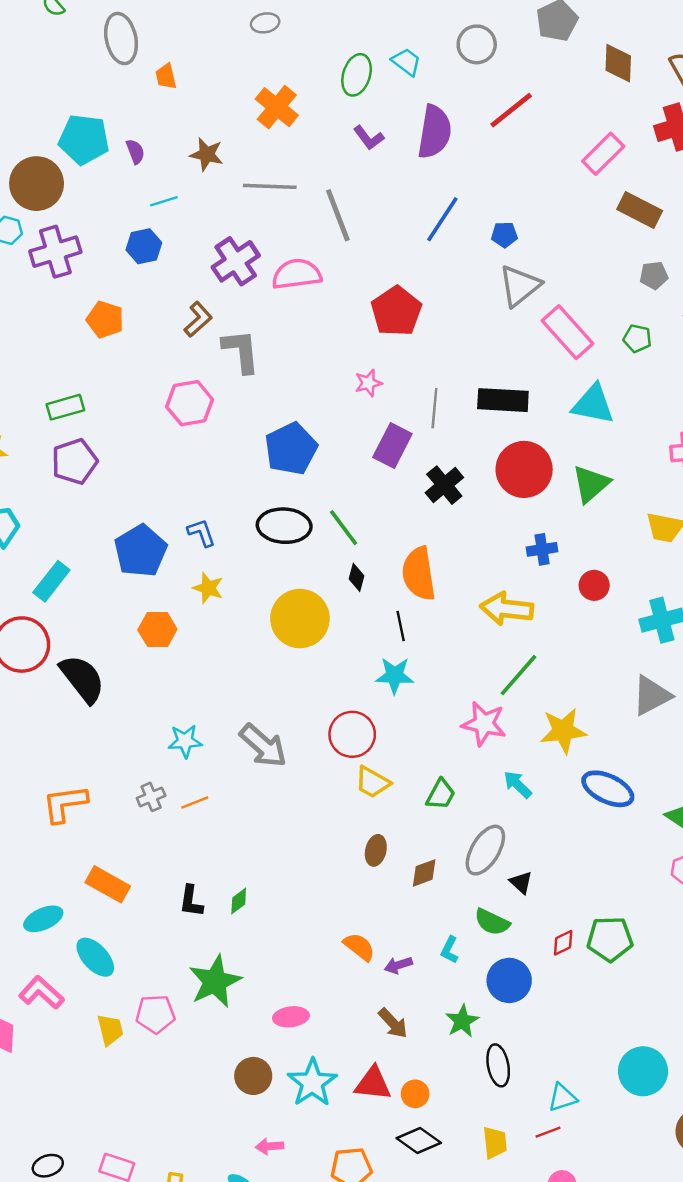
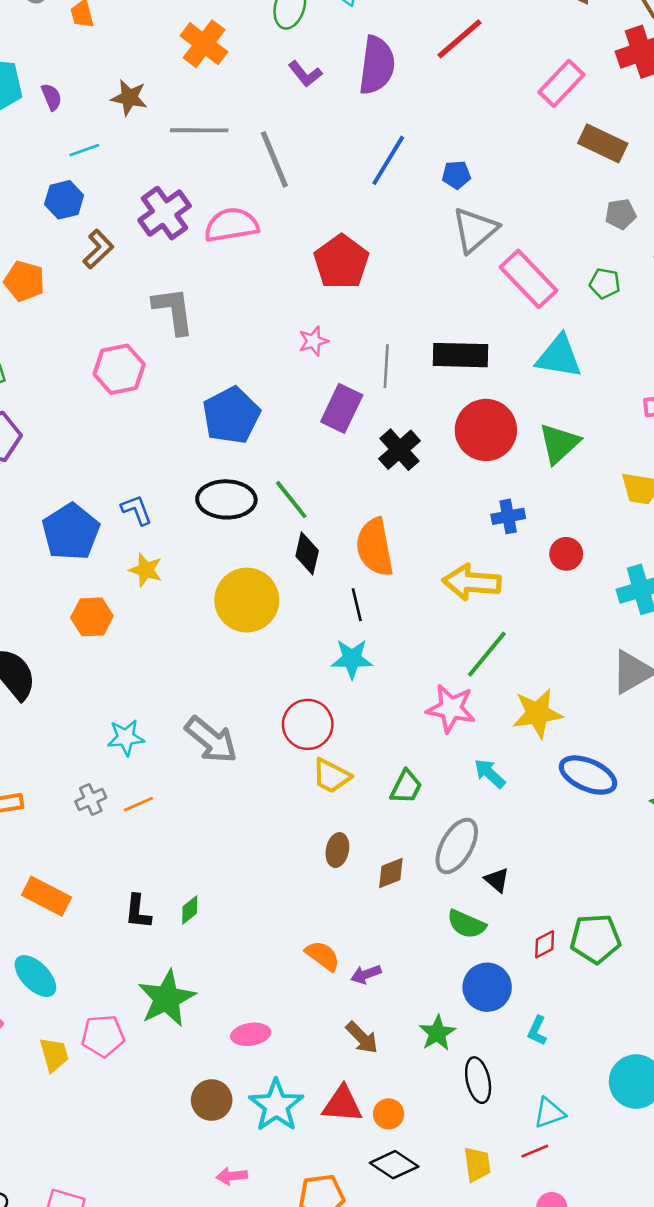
brown L-shape: (198, 319) -> (98, 249), moved
black diamond: (357, 577) -> (307, 553), size x1.4
cyan L-shape: (449, 950) -> (537, 1031), moved

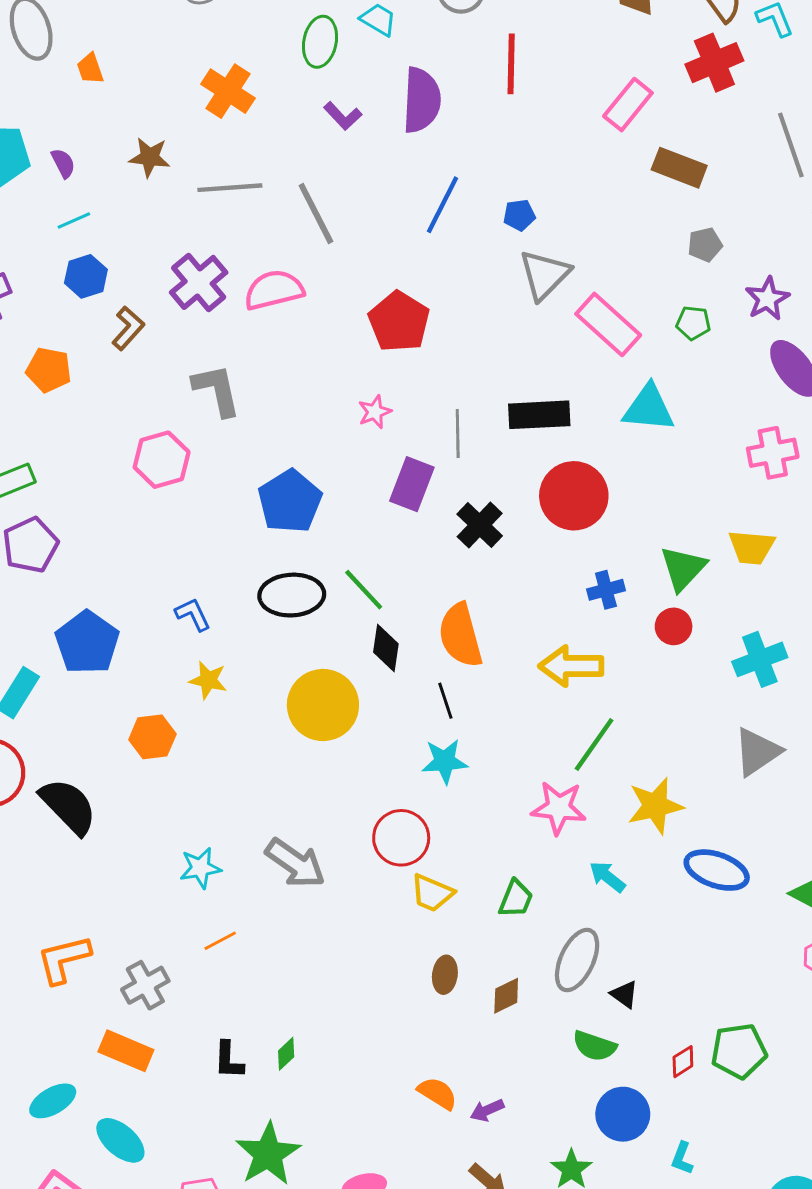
red line: (460, 39) -> (511, 64), turned -44
cyan line: (84, 150) -> (74, 221), moved
green triangle: (559, 443) -> (683, 568), moved
blue pentagon: (71, 532) -> (87, 643), moved
gray cross: (91, 800) -> (145, 985), moved, size x1.4

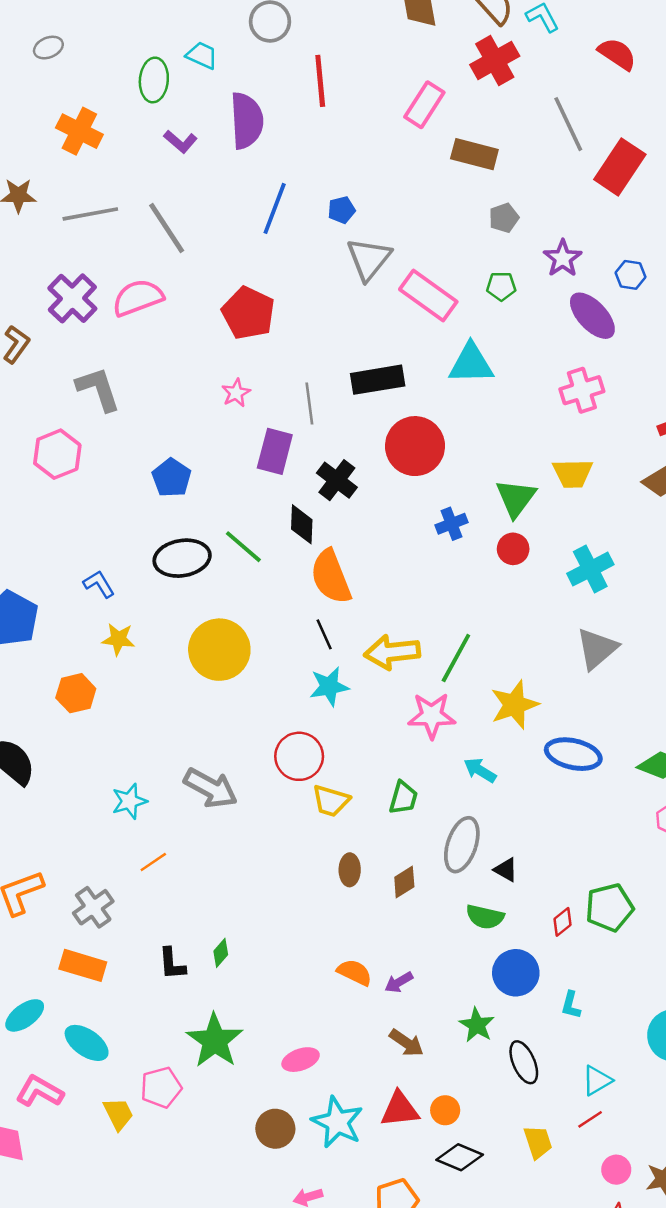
blue pentagon: (290, 501) -> (172, 478), size x0.7
black diamond: (386, 648) -> (302, 524), moved
yellow arrow: (571, 666) -> (392, 652), moved

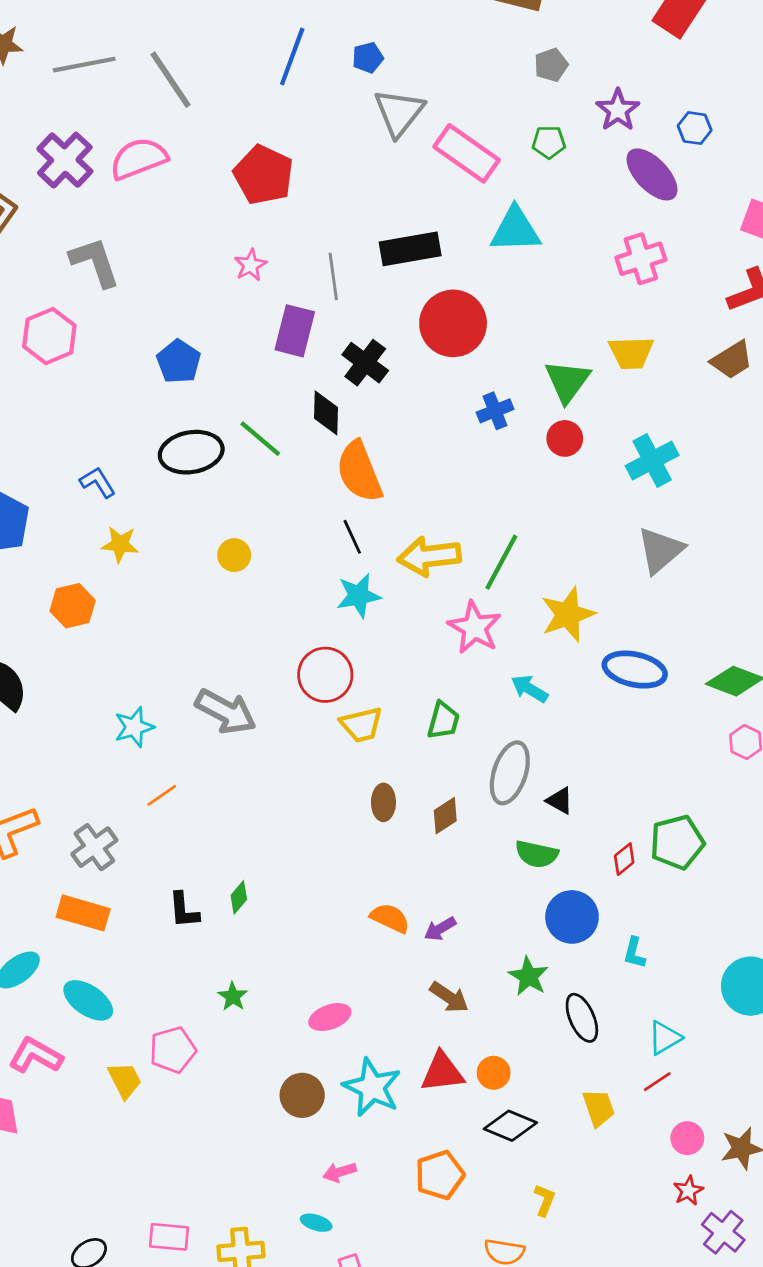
yellow circle: (219, 650) -> (234, 555), size x0.5
pink star: (432, 716) -> (474, 627), turned 30
yellow trapezoid: (331, 801) -> (361, 725), turned -30
green star: (215, 1041) -> (233, 996), size x0.5

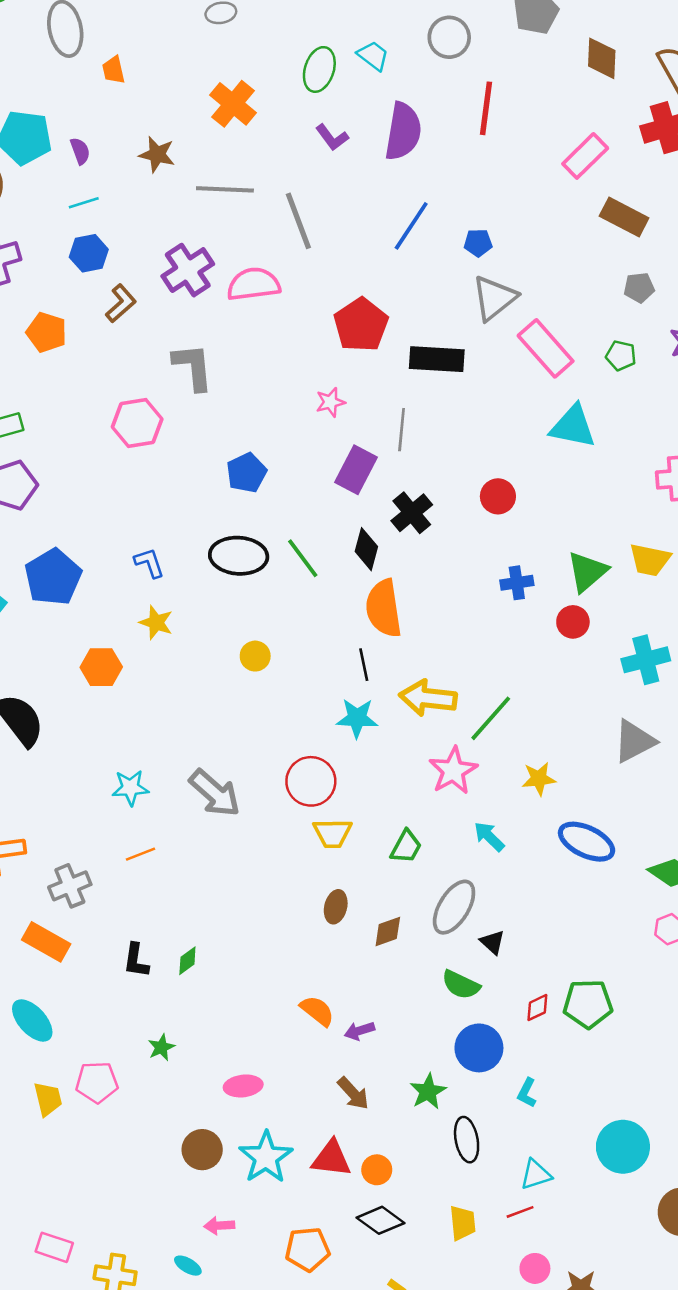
black rectangle: (410, 249) -> (437, 359), moved
red circle: (453, 323) -> (498, 496), size x0.6
yellow star: (568, 614) -> (539, 779), size x0.7

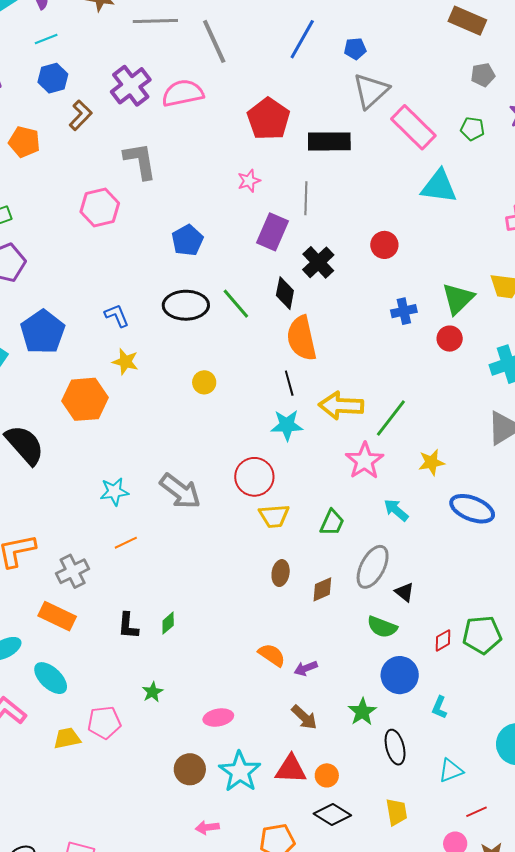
orange hexagon: (101, 667) -> (85, 399), size x1.4
yellow trapezoid: (48, 1099) -> (67, 738), turned -84
red line: (520, 1212) -> (476, 812), moved

